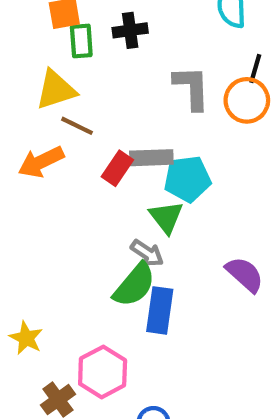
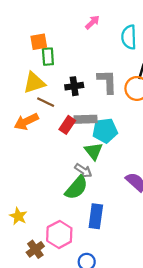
black cross: (130, 30) -> (74, 86), moved
blue rectangle: (160, 310) -> (96, 216), moved

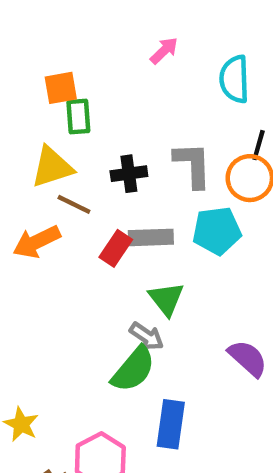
cyan pentagon: (105, 131) -> (217, 231), moved

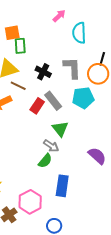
cyan semicircle: (234, 79) -> (79, 33), moved
black cross: (129, 174) -> (43, 72), turned 35
gray rectangle: (151, 237) -> (53, 101), turned 54
green semicircle: (133, 369) -> (45, 161), size x0.7

